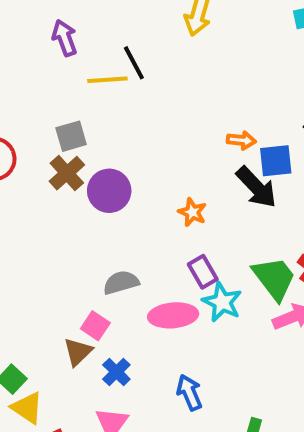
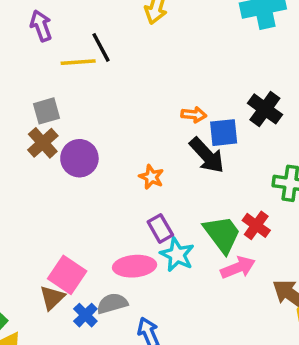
gray semicircle: (121, 283) -> (112, 303), moved
pink square: (95, 326) -> (67, 275), size x1.5

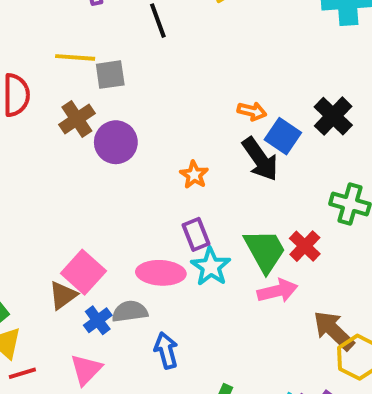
yellow line: (78, 62) -> (75, 57), moved
gray square: (46, 111) -> (110, 75), moved
blue square: (224, 133) -> (283, 136), turned 32

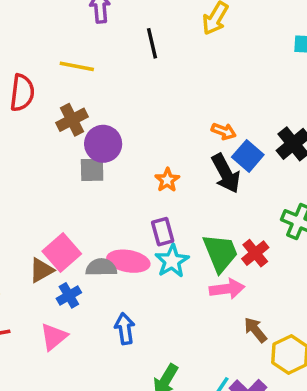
gray square: (110, 75) -> (92, 170), moved
gray semicircle: (130, 311) -> (101, 267), moved
brown arrow: (334, 331) -> (255, 330), moved, size x0.7

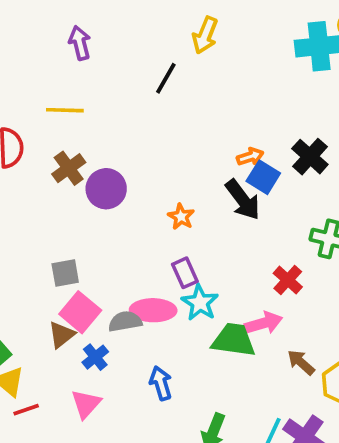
black line: (152, 43) -> (166, 78), moved, turned 52
orange arrow: (224, 131) -> (250, 157), moved, turned -30
gray square: (92, 170) -> (65, 273), moved
green trapezoid: (220, 253) -> (234, 340), moved, turned -51

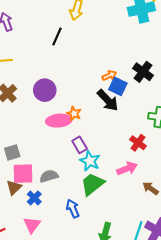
purple circle: (106, 189) -> (45, 90), moved
pink ellipse: (153, 310) -> (59, 121), moved
pink square: (80, 312) -> (23, 174), turned -35
green trapezoid: (234, 340) -> (92, 184), moved, turned -40

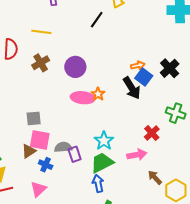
purple rectangle: (80, 145) -> (75, 154), moved
blue cross: (34, 198) -> (46, 165), turned -32
blue arrow: (73, 209) -> (98, 183), moved

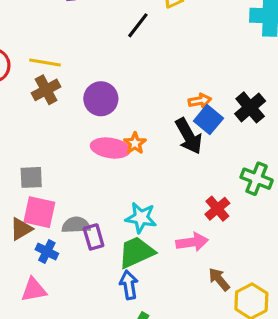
yellow line: (41, 32) -> (45, 62), moved
cyan star: (104, 141) -> (141, 218), turned -30
pink triangle: (38, 189) -> (34, 290), turned 30

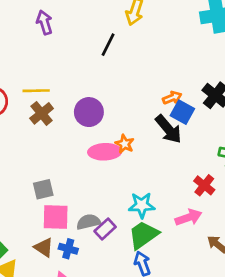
brown triangle: (21, 229) -> (44, 247), moved, turned -45
purple rectangle: (94, 237) -> (105, 229), turned 75

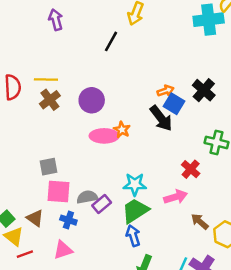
brown triangle: (44, 247) -> (35, 218), moved

